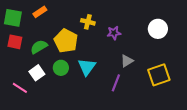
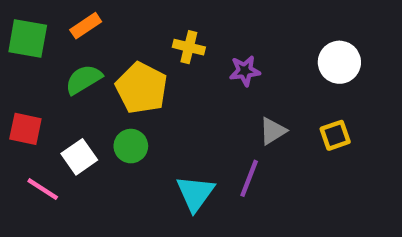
red square: (15, 42) -> (25, 129), moved
green semicircle: (39, 47) -> (84, 79), moved
cyan triangle: (87, 67) -> (195, 193), moved
yellow square: (159, 75) -> (335, 135), moved, size x0.6

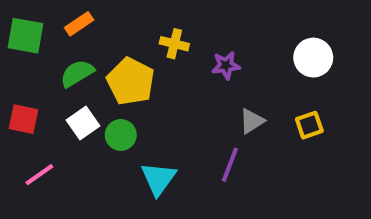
white square: (79, 157) -> (83, 123), moved
pink line: (43, 189) -> (39, 175), turned -68
cyan triangle: (195, 193) -> (158, 179), moved

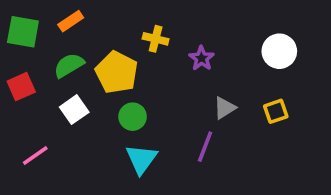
purple star: (226, 65) -> (202, 58), turned -30
red square: (24, 119) -> (21, 87), moved, turned -36
green circle: (121, 135) -> (133, 117), moved

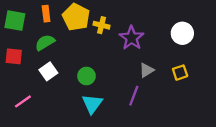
orange rectangle: (71, 21) -> (46, 14), turned -63
purple star: (202, 58) -> (132, 38), size x1.5
yellow pentagon: (117, 72) -> (76, 17), moved
red square: (21, 87) -> (14, 56), turned 30

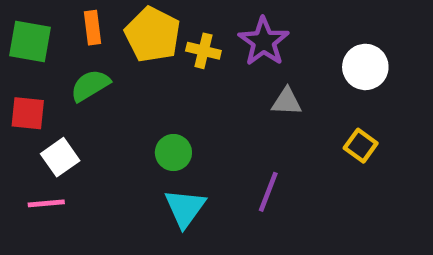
purple star: (132, 38) -> (264, 42), moved
gray triangle: (147, 70) -> (287, 102), moved, turned 35
white square: (48, 71) -> (60, 157), moved
yellow square: (180, 73) -> (361, 146), turned -35
pink line: (23, 101) -> (46, 203), turned 30

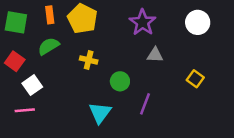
yellow cross: (203, 51) -> (89, 60), moved
white circle: (365, 67) -> (198, 22), moved
red square: (28, 113) -> (15, 61), turned 30
green circle: (173, 153) -> (120, 81), moved

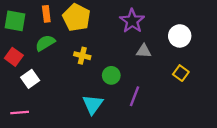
white circle: (198, 22) -> (180, 36), moved
pink line: (25, 110) -> (20, 113), moved

